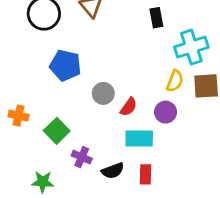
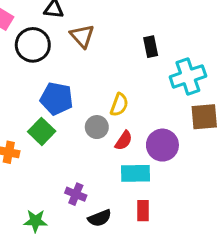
yellow semicircle: (175, 81) -> (119, 105), moved
purple circle: (166, 112) -> (162, 145), size x1.4
green square: (57, 131) -> (42, 131), moved
black semicircle: (113, 171) -> (100, 218), moved

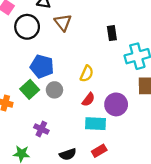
gray circle: (97, 127) -> (54, 90), moved
purple cross: (76, 194) -> (41, 129), moved
red rectangle: (143, 211) -> (99, 151), turned 56

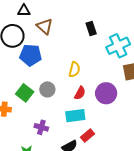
blue pentagon: (42, 66) -> (31, 55), moved
cyan rectangle: (96, 124) -> (75, 116), moved
red rectangle: (99, 151) -> (87, 135), moved

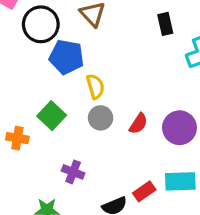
yellow semicircle: (74, 69) -> (95, 86), moved, turned -35
gray circle: (47, 89) -> (101, 118), moved
cyan rectangle: (75, 116) -> (180, 181), moved

